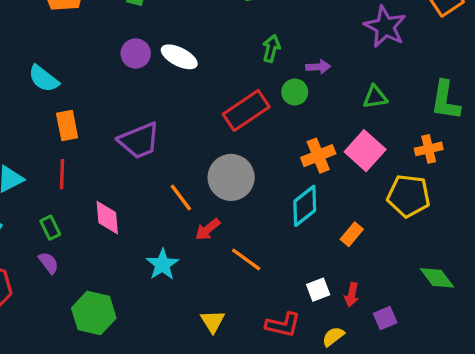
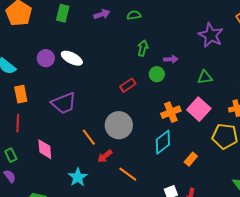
purple circle: (136, 53) -> (46, 58), moved
white ellipse: (179, 57) -> (72, 58), moved
red rectangle: (246, 110) -> (128, 85), size x0.6

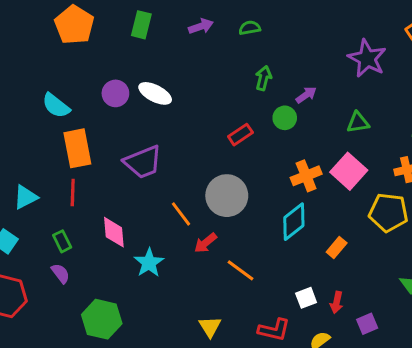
purple arrow: (171, 59) -> (306, 95), turned -32
orange rectangle: (21, 94) -> (77, 148), size x1.4
cyan star: (78, 177) -> (149, 263), moved

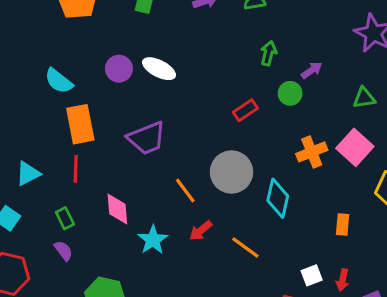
cyan diamond: (294, 222) -> (278, 198), moved, turned -39
red arrow: (205, 243) -> (201, 231), moved
orange rectangle: (337, 247) -> (343, 224), turned -35

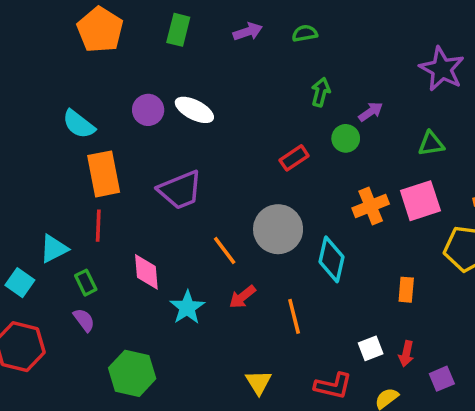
pink square: (355, 147) -> (420, 201), turned 30
cyan triangle: (28, 174) -> (54, 249), moved
orange line: (245, 248) -> (294, 316), turned 40

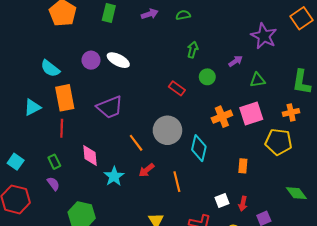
purple arrow: (371, 112) -> (236, 61), moved
red rectangle: (294, 158) -> (177, 88), turned 70
cyan triangle: (54, 249) -> (32, 107), moved

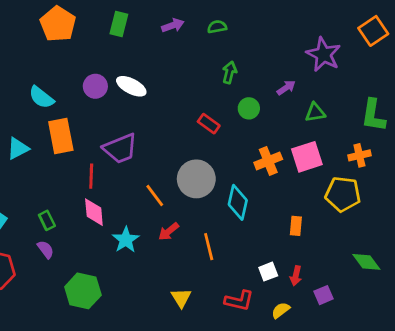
red line: (62, 128) -> (91, 176), moved

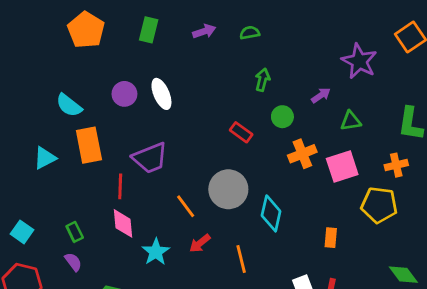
white ellipse: (131, 86) -> (161, 94), turned 40
orange cross: (268, 161) -> (302, 154), moved

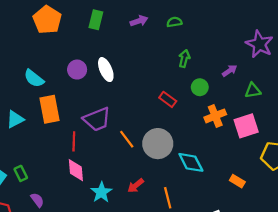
orange line: (186, 206) -> (127, 139), moved
cyan diamond: (271, 213) -> (191, 162), turned -40
green rectangle: (75, 232) -> (21, 173), moved
orange rectangle: (331, 238) -> (237, 181), turned -64

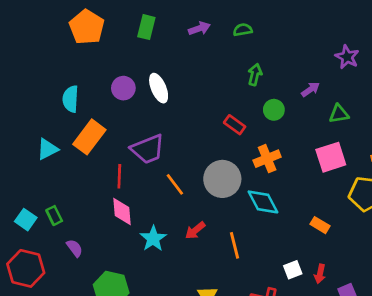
purple star: (259, 44) -> (347, 57), size x0.7
cyan semicircle: (34, 78) -> (70, 99), turned 55
orange rectangle: (49, 109) -> (89, 137), turned 48
orange cross: (215, 116) -> (267, 159), moved
orange line: (127, 139) -> (175, 184), moved

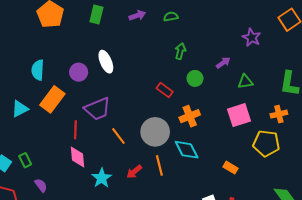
purple circle: (123, 88) -> (79, 72), moved
orange line: (235, 245) -> (159, 165), moved

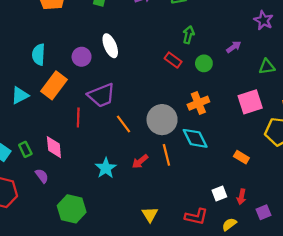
green triangle: (245, 82) -> (267, 67), moved
red rectangle: (165, 90) -> (173, 60), moved
pink diamond: (78, 157) -> (54, 147), moved

